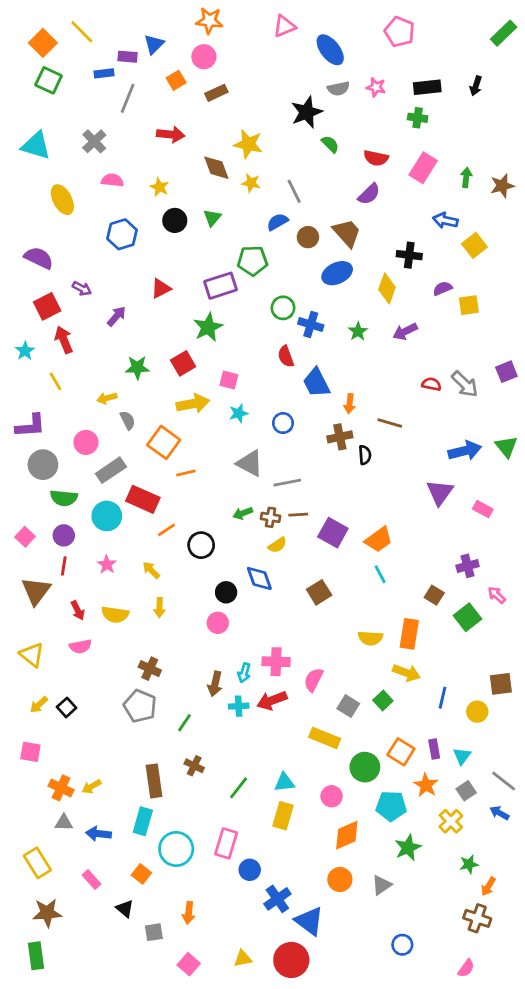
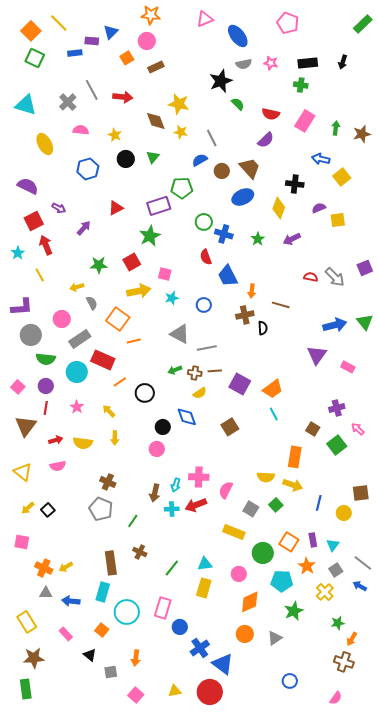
gray line: (128, 98) -> (92, 90), moved, turned -50
red arrow: (78, 610) -> (56, 440), turned -80
yellow semicircle: (370, 638) -> (266, 477), moved

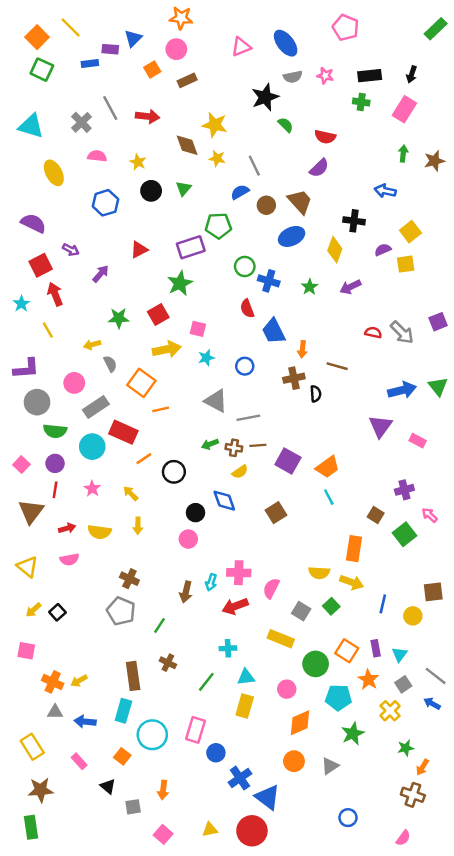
pink triangle: (205, 19) -> (241, 47), moved
pink rectangle: (305, 121) -> (404, 109), moved
yellow square: (342, 177) -> (410, 232), moved
cyan cross: (172, 509) -> (228, 648), moved

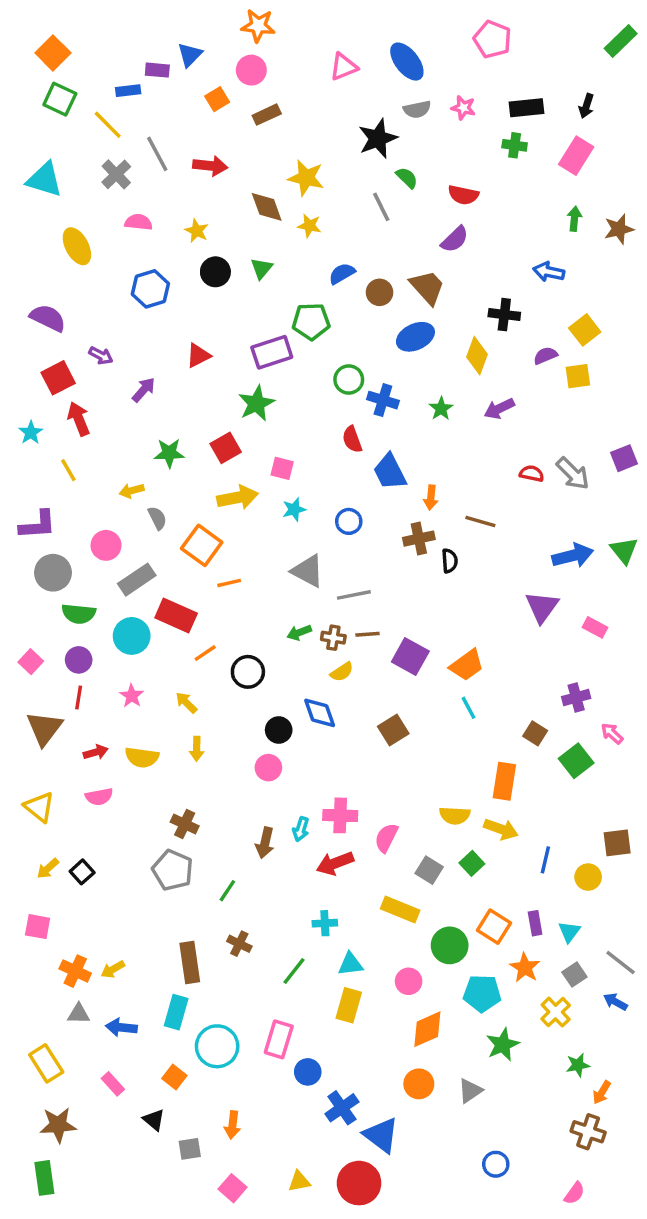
yellow line: (71, 28) -> (108, 125), moved
gray line: (254, 166) -> (381, 207), moved

